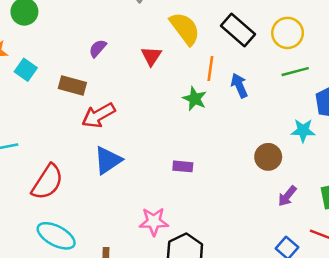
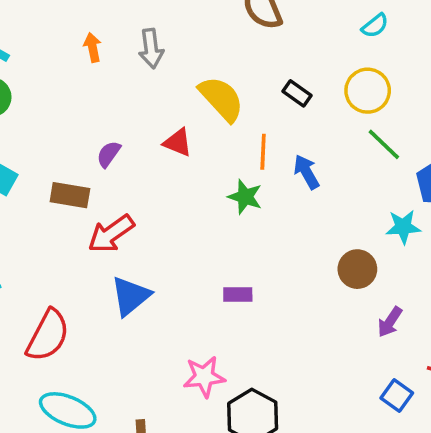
black rectangle: (238, 30) -> (297, 93), size x0.6
purple semicircle: (98, 48) -> (109, 154), moved
red triangle: (151, 56) -> (178, 142), turned -35
green line: (295, 72) -> (384, 144), turned 64

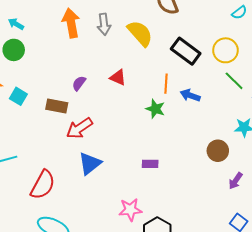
cyan semicircle: (375, 26) -> (239, 12), moved
orange arrow: (93, 47) -> (71, 23), size x1.8
black rectangle: (297, 93) -> (186, 51), size x1.8
yellow semicircle: (221, 99) -> (140, 33), moved
blue arrow: (307, 172) -> (190, 95), turned -42

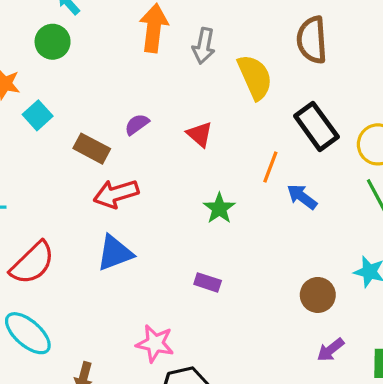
green star: (155, 109) -> (219, 208), moved

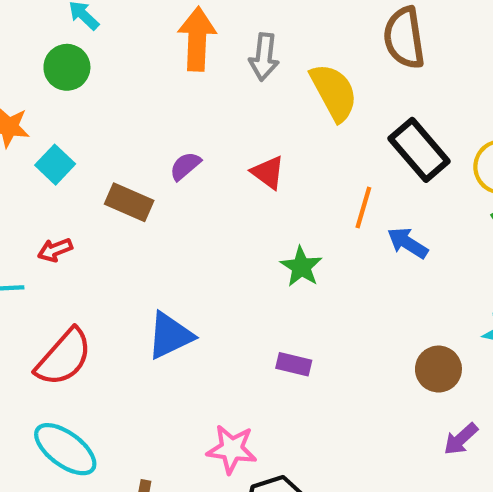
red arrow: (116, 194) -> (55, 250), moved, size x0.6

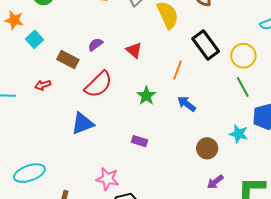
blue arrow: (408, 243) -> (187, 104), moved
red arrow: (55, 250) -> (43, 85), moved
red semicircle: (64, 357) -> (98, 84), moved
cyan ellipse: (65, 449) -> (29, 173), turned -60

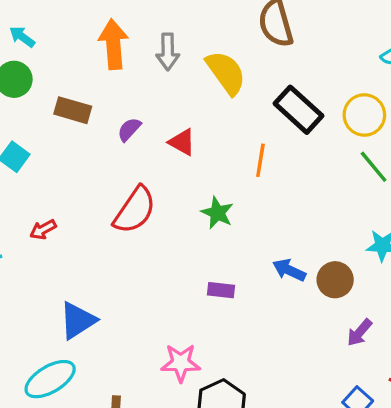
purple semicircle: (95, 44) -> (129, 129), moved
brown rectangle: (68, 60) -> (73, 110), moved
blue arrow: (187, 104) -> (289, 270), moved
blue triangle: (82, 123) -> (78, 321), moved

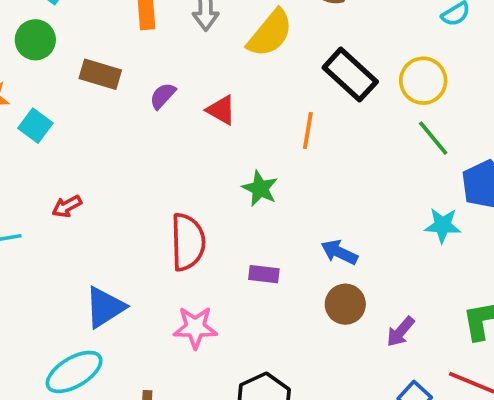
yellow semicircle: (226, 73) -> (270, 33), turned 75
red semicircle: (135, 210) -> (188, 242), moved, turned -36
brown circle: (335, 280) -> (345, 304), moved
purple arrow: (359, 332) -> (401, 332), moved
pink star: (181, 363) -> (195, 328), moved

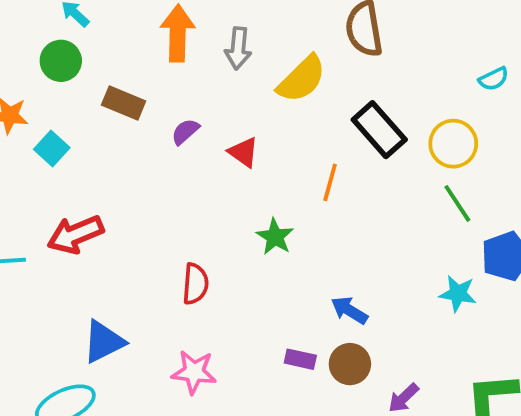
red arrow: (67, 206) -> (75, 234), size x1.8
red semicircle: (188, 242) -> (195, 284), size x0.7
purple rectangle: (264, 274) -> (300, 359), moved

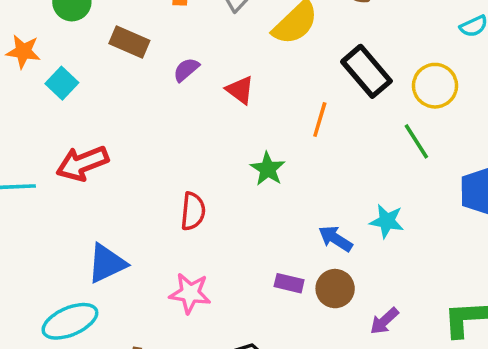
green line: (457, 203) -> (416, 141), moved
cyan star: (458, 294) -> (387, 221), moved

